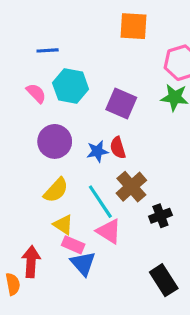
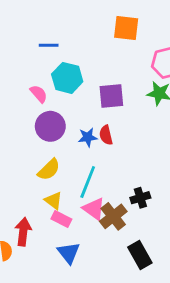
pink semicircle: (36, 93) -> (39, 94), moved
purple square: (121, 104) -> (111, 96), turned -32
brown cross: (131, 187) -> (113, 216), moved
cyan line: (100, 202) -> (88, 182), turned 52
blue triangle: (83, 263) -> (69, 253), moved

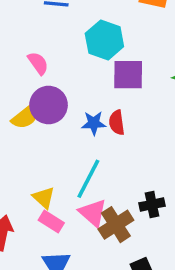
cyan hexagon: (67, 78) -> (104, 40), moved
yellow semicircle: (49, 170) -> (26, 116), moved

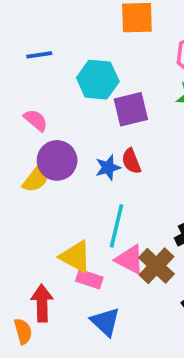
yellow triangle: (44, 198) -> (76, 257), size x1.4

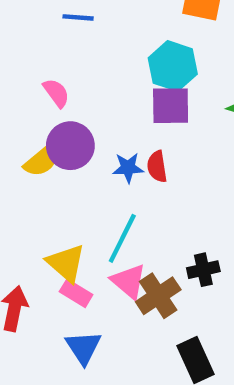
cyan hexagon: (98, 80) -> (173, 66), moved

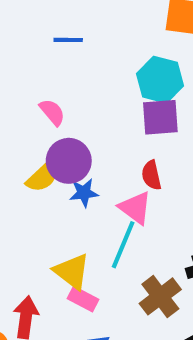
blue star: (128, 168) -> (84, 193), moved
pink triangle: (129, 281) -> (135, 208), moved

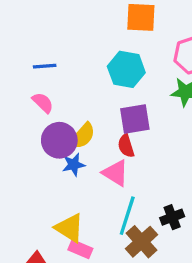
blue line: (68, 40) -> (45, 66), moved
purple square: (160, 117) -> (135, 119), moved
yellow semicircle: (43, 176) -> (82, 136), moved
cyan line: (123, 245) -> (127, 216), moved

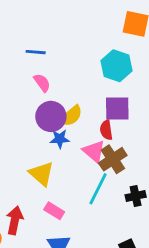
blue line: (45, 66) -> (36, 52), moved
yellow triangle: (69, 228) -> (41, 174), moved
brown cross: (141, 242) -> (113, 159), moved

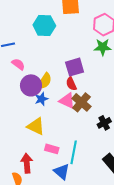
cyan hexagon: (117, 66) -> (44, 25), moved
cyan line: (98, 189) -> (74, 152), moved

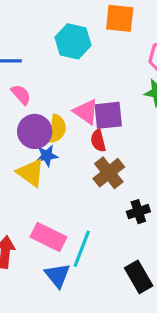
yellow semicircle: (44, 81) -> (57, 129), turned -36
pink triangle: (67, 101) -> (86, 112), moved
yellow triangle: (36, 126) -> (31, 173), moved
pink rectangle: (52, 149) -> (49, 237), size x1.5

